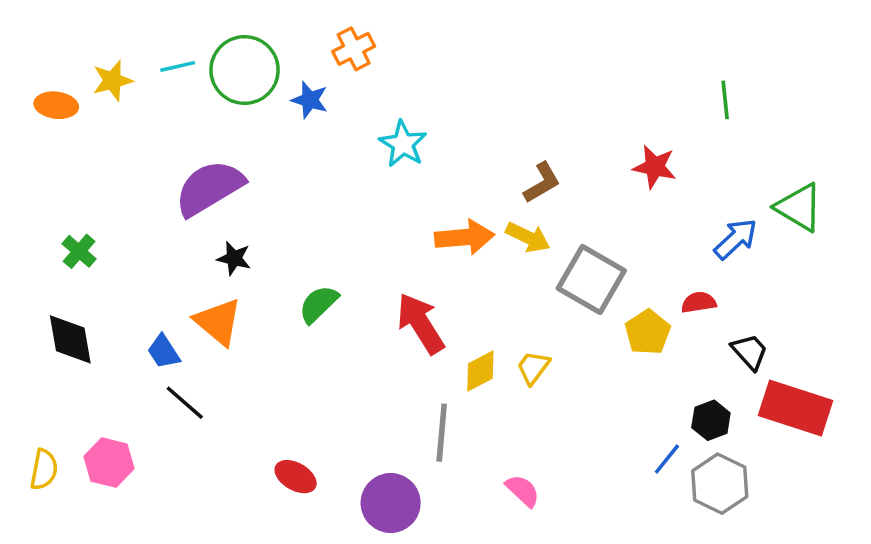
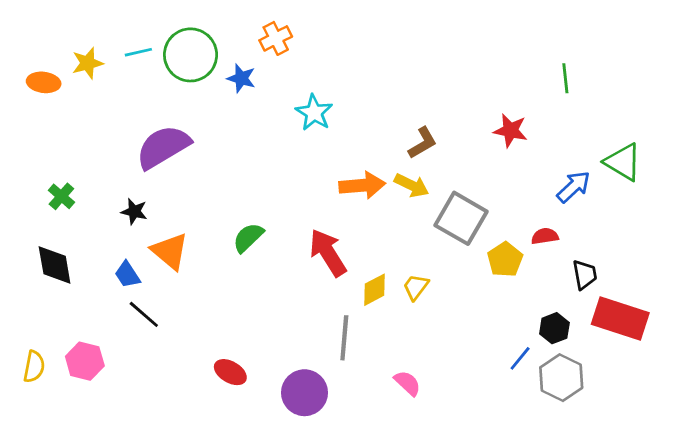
black star: (234, 258) -> (134, 211), moved
black trapezoid: (750, 352) -> (585, 275), turned 32

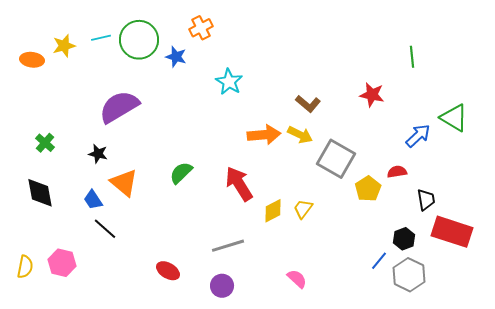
brown L-shape: (423, 143) -> (308, 104), turned 70
gray line: (344, 338) -> (228, 246), moved, turned 68
purple circle: (304, 393) -> (222, 286), size x0.7

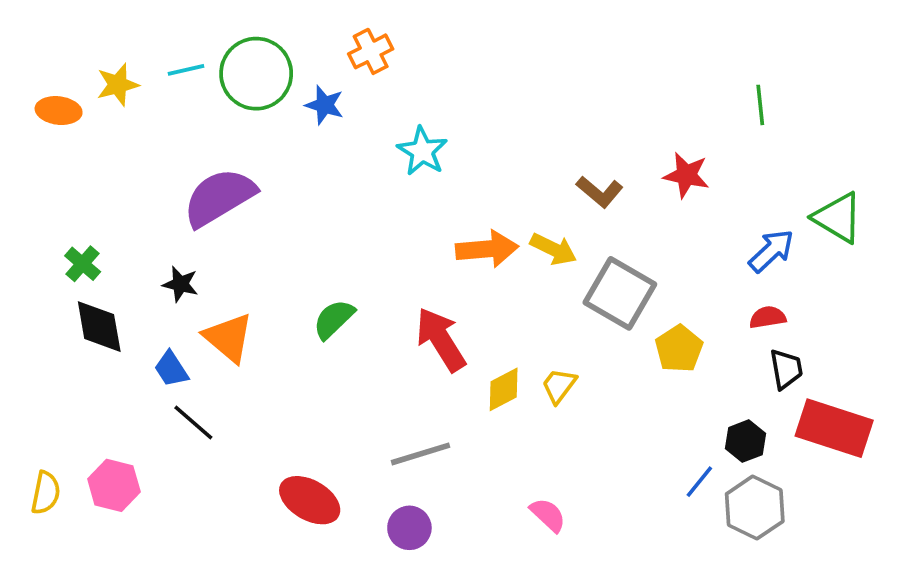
brown L-shape: (308, 104) -> (600, 192), moved
red semicircle: (397, 172) -> (768, 317), moved
black diamond: (40, 193) -> (99, 327), moved
red ellipse: (168, 271) -> (310, 500), size x1.4

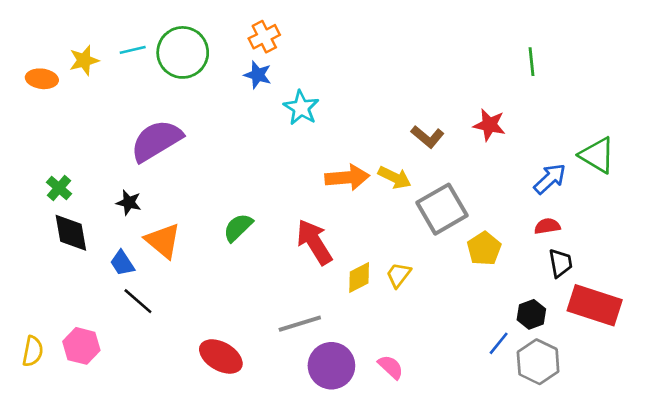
blue star: (324, 105) -> (258, 75), moved
green line: (760, 105) -> (531, 62), moved
gray square: (620, 293) -> (442, 209), turned 30
purple circle: (409, 528) -> (331, 366), moved, size x1.5

